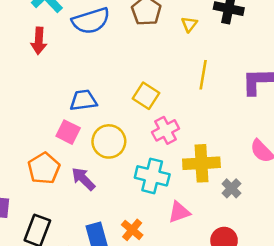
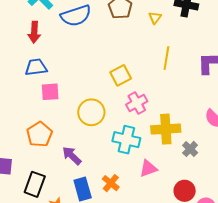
yellow square: (146, 96) -> (121, 75), turned 30
blue trapezoid: (83, 100) -> (36, 67), moved
pink square: (68, 132) -> (50, 92), moved, turned -30
purple arrow: (83, 179) -> (72, 156), moved

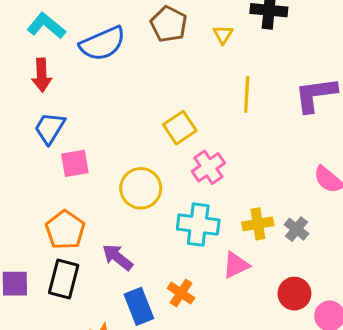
blue trapezoid: (36, 67) -> (50, 128), turned -45
yellow cross: (166, 129) -> (258, 224), moved, size x0.7
black rectangle: (35, 184) -> (64, 279), moved

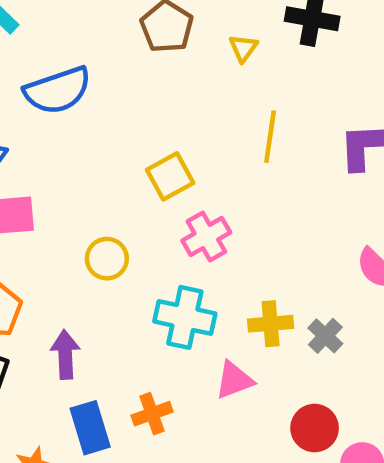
blue semicircle: (103, 44) -> (58, 90), moved
yellow circle: (141, 188) -> (107, 259), size x0.7
purple arrow: (117, 257) -> (65, 355), turned 44
orange cross: (181, 293) -> (152, 414), turned 32

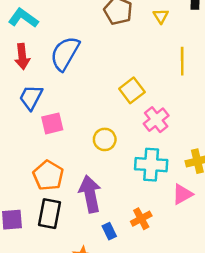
blue semicircle: (58, 90) -> (65, 53), turned 147
purple arrow: (65, 355) -> (90, 194), size x1.4
blue rectangle: (90, 428) -> (109, 231), size x0.6

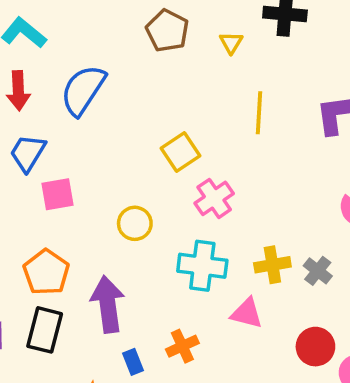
pink triangle: (182, 194) -> (247, 313), turned 40

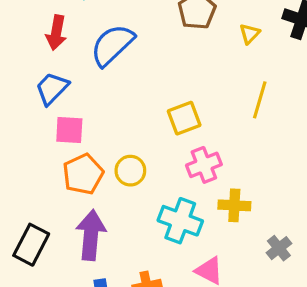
yellow cross: (272, 265) -> (234, 205), moved
orange pentagon: (46, 272) -> (83, 174), moved

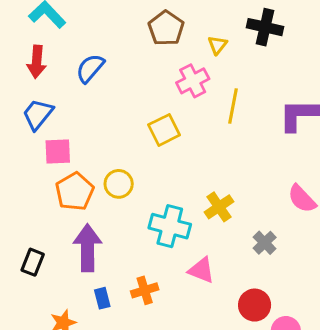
blue semicircle: (112, 45) -> (90, 68), size x0.7
pink cross: (204, 165) -> (193, 81), moved
yellow cross: (234, 205) -> (219, 207), turned -32
black rectangle: (31, 245) -> (33, 262), size x0.7

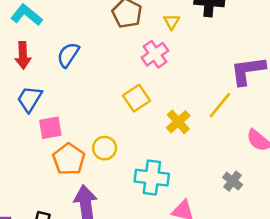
yellow line: (233, 106) -> (220, 105), moved, turned 36
yellow cross: (219, 207) -> (178, 122), moved

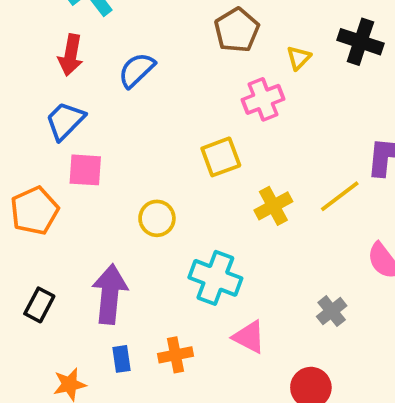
orange pentagon: (69, 159) -> (34, 211), moved

